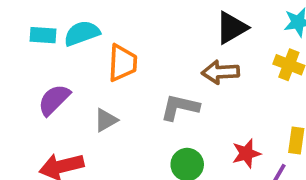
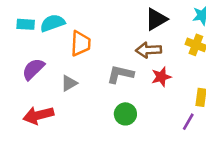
red star: (246, 153) -> (161, 77), moved

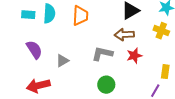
cyan semicircle: (52, 23) -> (49, 14), turned 114
orange trapezoid: (81, 44) -> (80, 16), moved
purple semicircle: (33, 69) -> (34, 50), turned 102

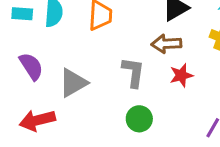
gray L-shape: (102, 54) -> (133, 72), turned 85
gray triangle: (62, 61) -> (73, 83), size x1.5

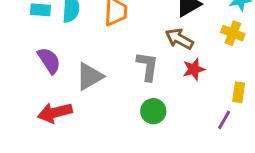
brown arrow: (166, 44) -> (179, 39), turned 32

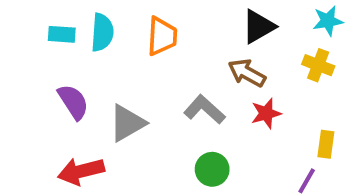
gray L-shape: (147, 66) -> (204, 110), turned -56

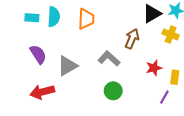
black triangle: (258, 27) -> (152, 14), moved
brown arrow: (247, 73) -> (132, 39), turned 84
red star: (266, 113) -> (154, 68), moved

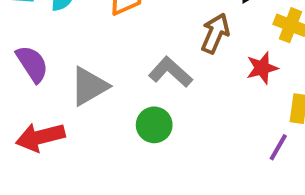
red star: (154, 68) -> (262, 68), moved
green circle: (113, 91) -> (154, 125), moved

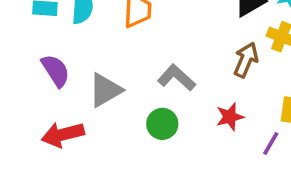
brown arrow: (215, 33) -> (246, 60), moved
red star: (262, 68) -> (230, 117), moved

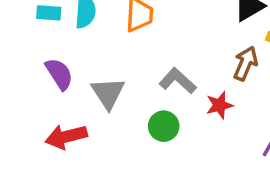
gray triangle: (105, 90) -> (108, 93), turned -33
red star: (230, 117) -> (219, 105), moved

